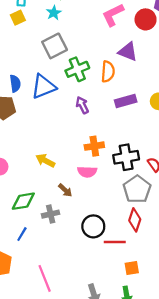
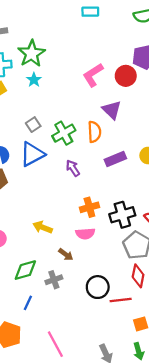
gray square: (55, 46) -> (33, 125), moved, size x0.6
purple triangle: (128, 52) -> (112, 110), turned 30

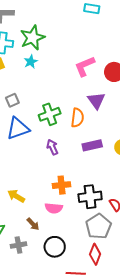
gray square: (33, 125) -> (12, 100), moved
black circle: (98, 287) -> (55, 247), moved

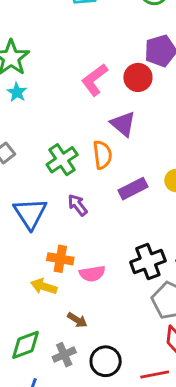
blue triangle: (18, 128) -> (30, 213), moved, turned -30
orange cross: (62, 185) -> (60, 259), moved, turned 30
pink semicircle: (54, 208) -> (92, 274), moved
black circle: (55, 247) -> (106, 361), moved

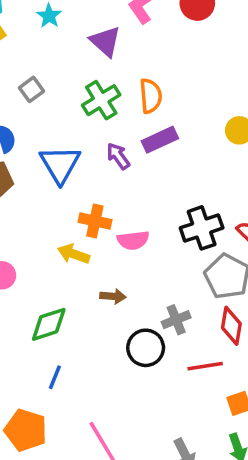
purple triangle: (123, 124) -> (105, 41), moved
purple rectangle: (133, 189) -> (160, 140), moved
brown arrow: (77, 320) -> (113, 296), turned -30
gray cross: (64, 355) -> (176, 320), moved

